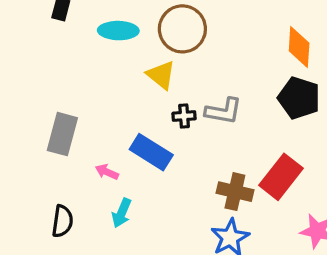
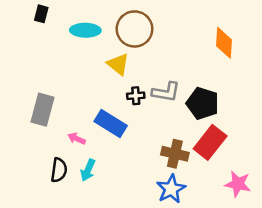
black pentagon: (299, 98) -> (203, 103), moved
black semicircle: (62, 221) -> (59, 170), moved

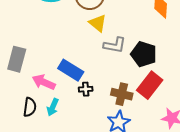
yellow triangle: (118, 64) -> (98, 23), moved
black cross: (136, 96) -> (86, 89), moved
pink arrow: (77, 139) -> (44, 82), size x1.6

